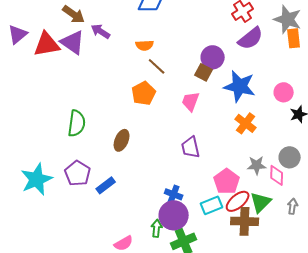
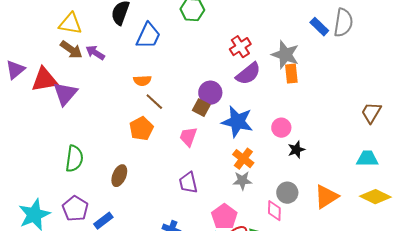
purple arrow: (101, 31) -> (95, 53), moved
purple triangle: (73, 42) -> (65, 94), moved, turned 36
gray star: (257, 165) -> (242, 181), moved

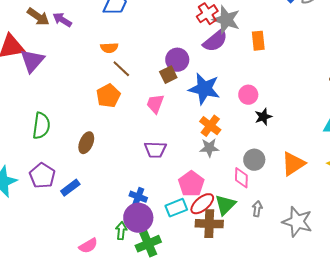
gray star: (285, 55) -> (226, 20), moved
brown square: (201, 108) -> (168, 75), turned 36
purple trapezoid: (188, 183) -> (155, 150), turned -75

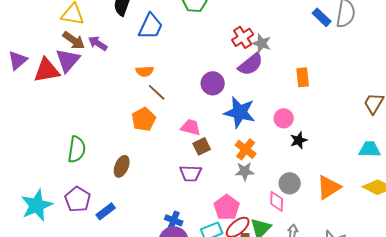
gray star: (226, 20) -> (262, 43), size x0.7
orange rectangle: (258, 41) -> (303, 77), moved
purple triangle: (32, 61) -> (68, 60), moved
brown square: (168, 75) -> (202, 146), moved
pink trapezoid: (155, 104) -> (191, 127), turned 85

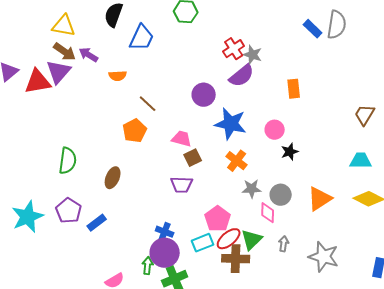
orange semicircle: (145, 71) -> (118, 76), moved
gray star: (245, 171) -> (252, 189), moved

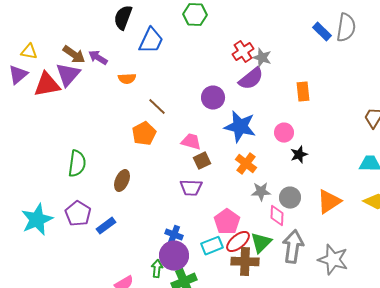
yellow triangle: (64, 26) -> (29, 52), moved, size x0.7
gray arrow: (284, 244) -> (293, 247), size x2.0

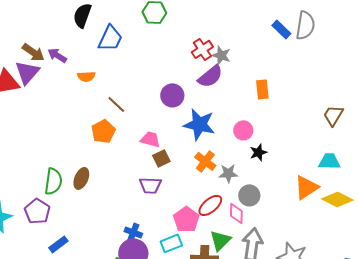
green semicircle: (77, 164) -> (53, 181), moved
gray star: (261, 192) -> (228, 173), moved
orange triangle: (329, 202) -> (306, 187), moved
blue rectangle: (106, 226) -> (58, 244), moved
red ellipse: (238, 242) -> (210, 205), moved

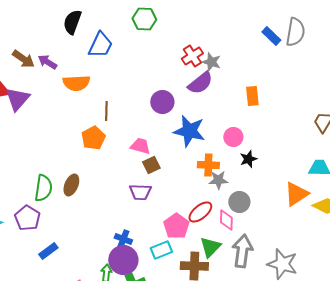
purple triangle: (27, 72) -> (17, 99), moved
orange semicircle: (86, 76) -> (76, 83), size x1.5
brown line: (116, 104) -> (106, 111), turned 48
orange cross: (205, 161) -> (208, 165), moved, turned -35

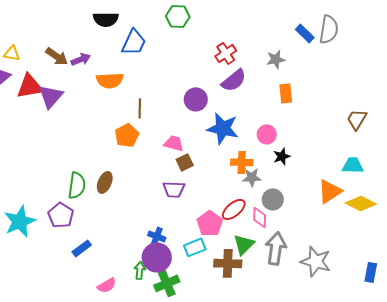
black semicircle: (72, 22) -> (106, 19), turned -110
purple arrow: (47, 62) -> (81, 59), turned 126
gray star: (211, 62) -> (276, 59), moved, turned -30

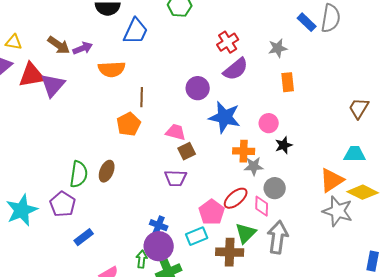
gray star: (316, 261) -> (338, 211), moved

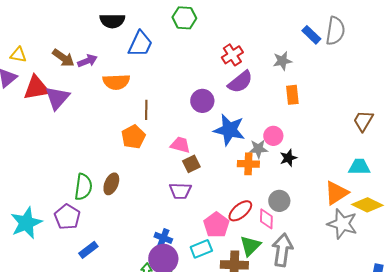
gray star: (254, 166) -> (258, 149), moved

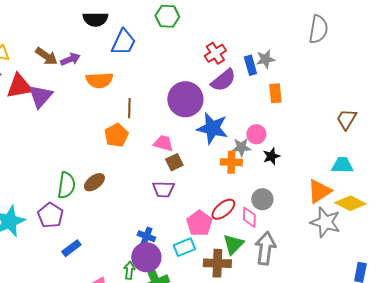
blue rectangle: (311, 35) -> (250, 65), moved, turned 30
purple circle: (202, 101) -> (185, 99), size x1.5
brown ellipse: (111, 184) -> (94, 182), turned 30

